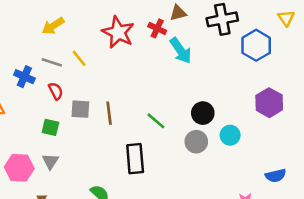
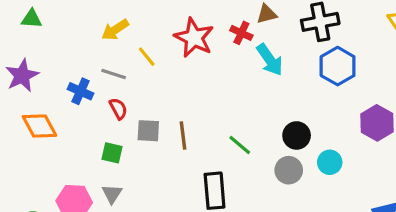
blue hexagon: (256, 45) -> (338, 66), moved
yellow line: (79, 58) -> (147, 57), moved

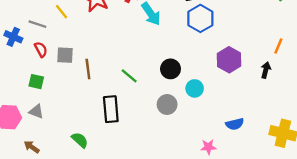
gray square: (148, 131) -> (65, 55), moved
gray circle: (289, 170) -> (167, 104), moved
gray triangle: (112, 194) -> (36, 111), turned -42

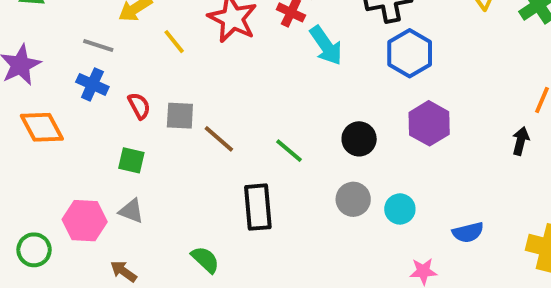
gray line: (37, 24) -> (98, 46), moved
purple hexagon: (229, 60) -> (429, 123), moved
brown line: (88, 69) -> (219, 139), turned -42
cyan circle: (195, 88) -> (400, 209), moved

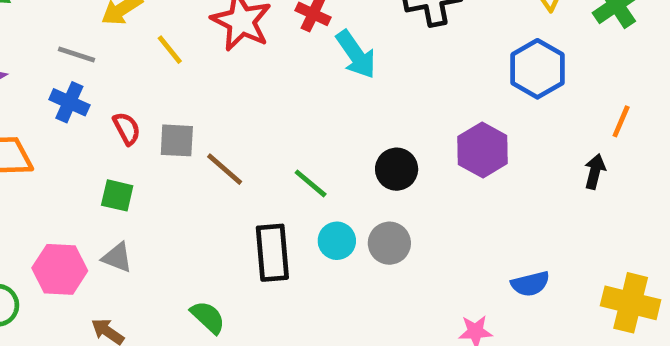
blue hexagon: (410, 53) -> (537, 69), moved
cyan circle: (400, 209) -> (337, 241), moved

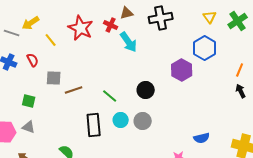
gray line: (77, 54) -> (12, 33), moved
red semicircle: (127, 129) -> (33, 60), moved
purple hexagon: (483, 150) -> (182, 70), moved
brown line: (225, 169) -> (74, 90), turned -60
black arrow: (595, 171) -> (241, 91), moved, turned -40

